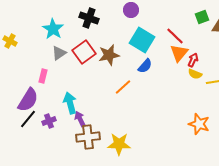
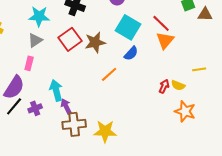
cyan star: (53, 29) -> (39, 16), turned -30
gray triangle: (59, 53) -> (35, 40), moved
red arrow: (193, 60) -> (164, 86), moved
yellow semicircle: (195, 74) -> (178, 85), moved

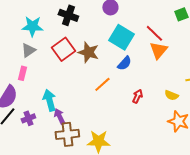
brown star: (95, 42) -> (88, 52), turned 30
red arrow: (164, 86) -> (137, 96), moved

